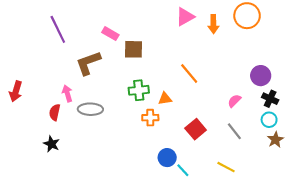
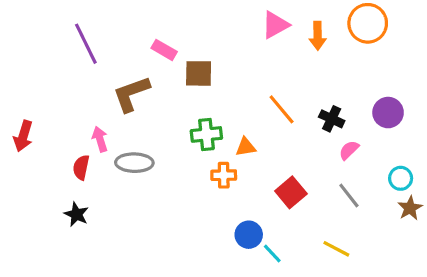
black cross: (270, 99) -> (332, 119), moved

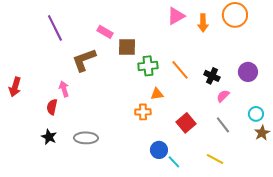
green cross: (206, 134) -> (148, 66), moved
gray ellipse: (134, 163) -> (86, 138), moved

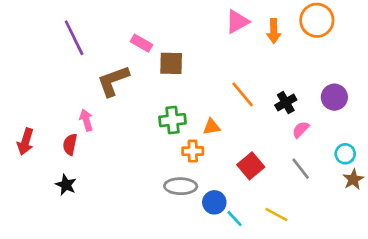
green cross: (148, 66) -> (173, 120), moved
black cross: (212, 76) -> (286, 103), turned 35
red arrow: (15, 87) -> (25, 142), moved
gray ellipse: (86, 138) -> (181, 186), moved
yellow line: (215, 159) -> (276, 214), moved

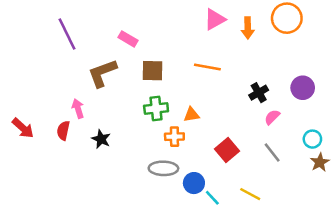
brown square: (171, 63) -> (152, 71), moved
orange line: (243, 94) -> (207, 67), moved, turned -40
red arrow: (25, 142) -> (23, 128), turned -65
black star: (66, 185) -> (101, 139), moved

